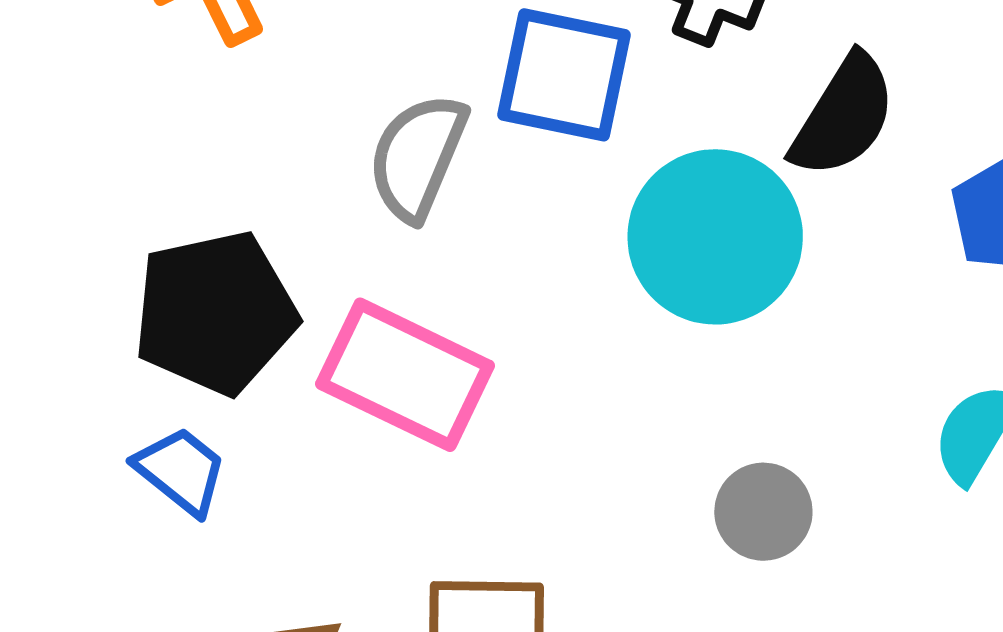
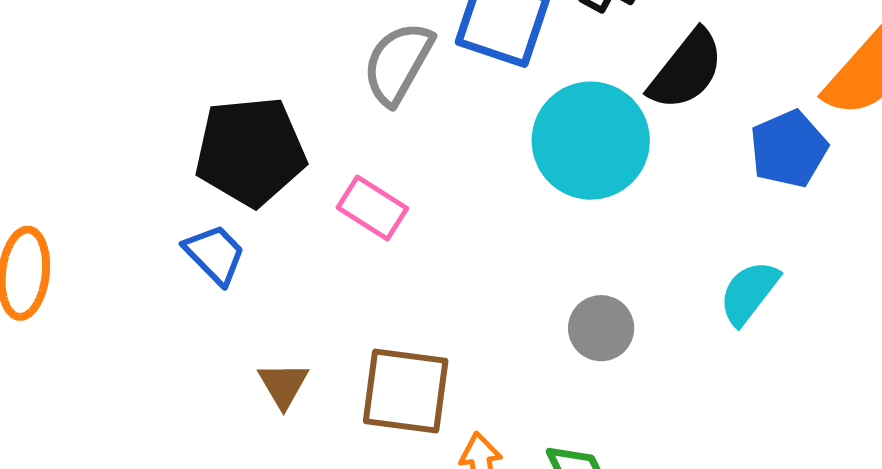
pink rectangle: (405, 375) -> (372, 208), size x0.6

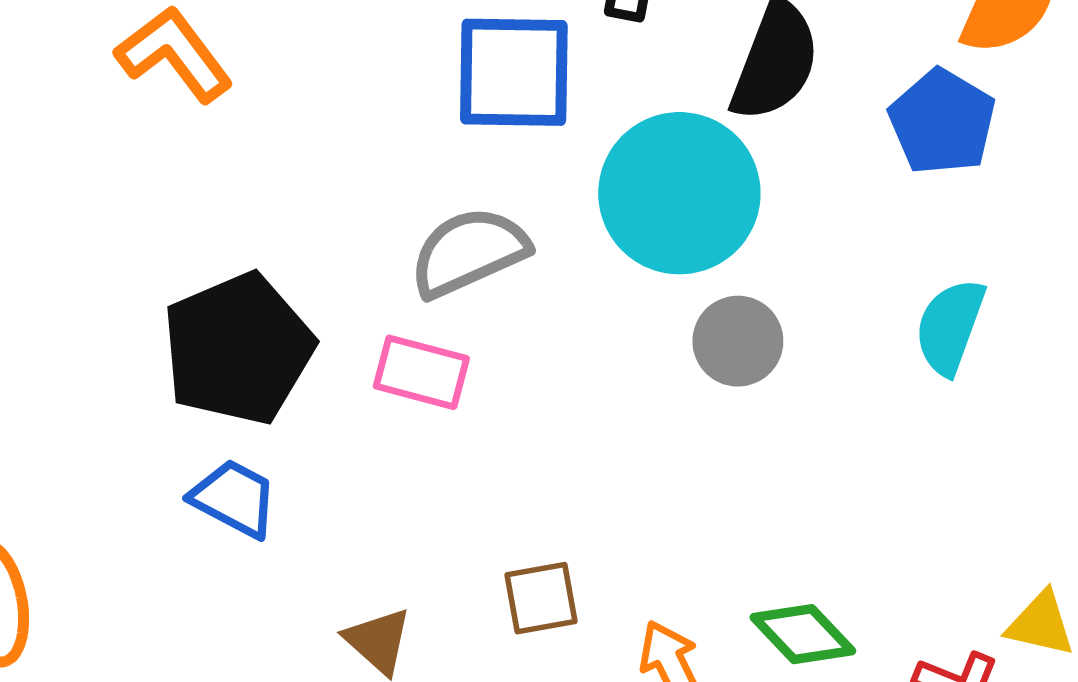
gray semicircle: (398, 63) -> (469, 252), moved, turned 54
gray circle: (601, 328) -> (738, 341), moved
brown square: (406, 391) -> (541, 598), size x0.6

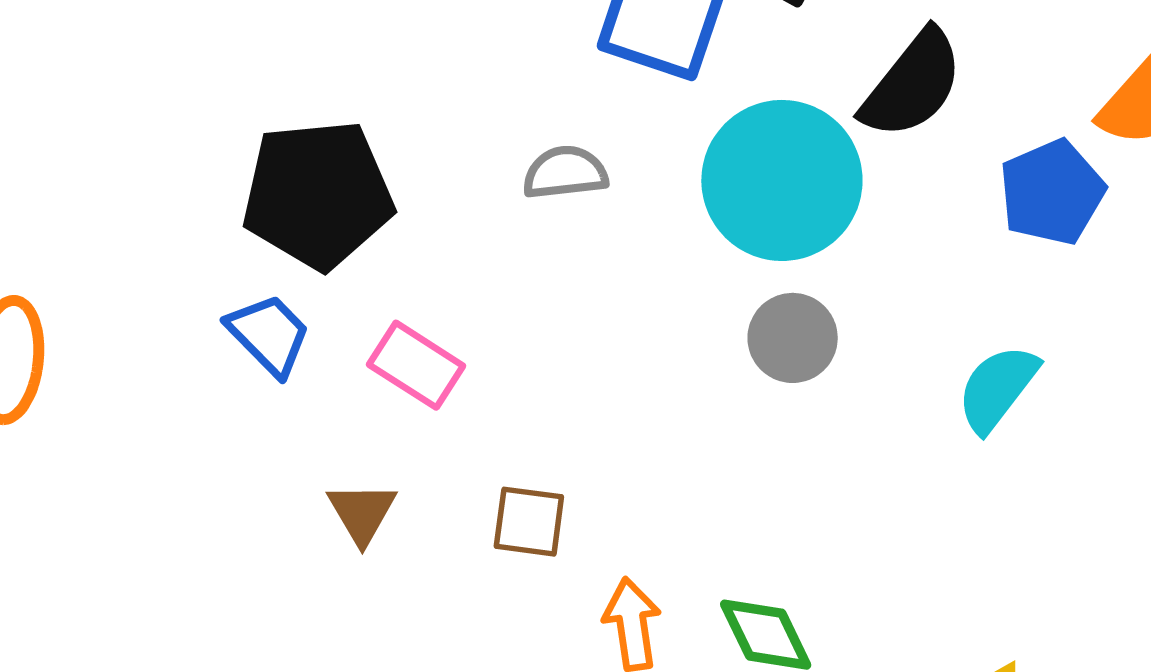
gray semicircle: (469, 252) -> (565, 173), size x0.7
pink rectangle: (421, 372) -> (416, 365), moved

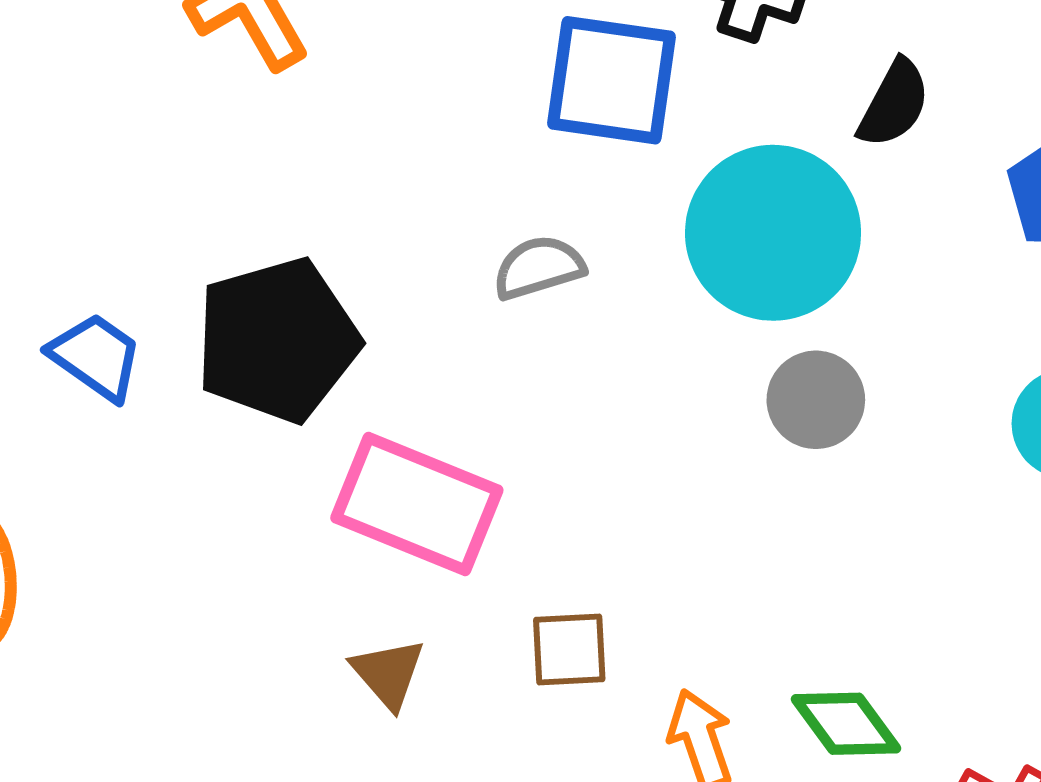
black semicircle: (912, 84) -> (894, 104), size x0.7
blue trapezoid: (269, 335) -> (96, 357), moved
pink rectangle: (416, 365) -> (417, 504), size x1.6

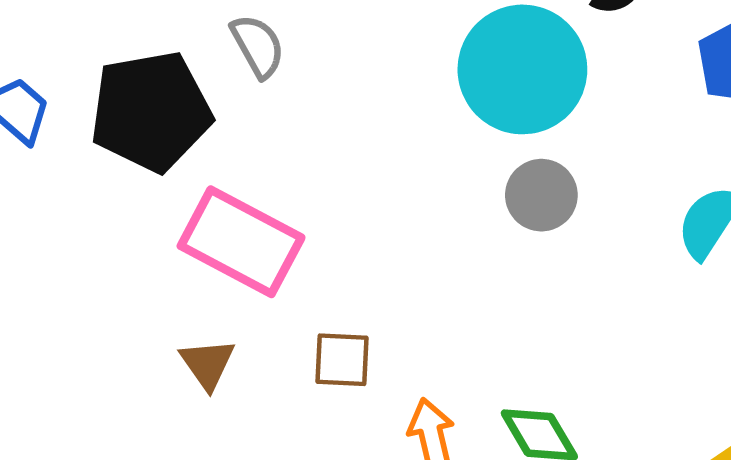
gray semicircle: (539, 267) -> (258, 46), moved, turned 72

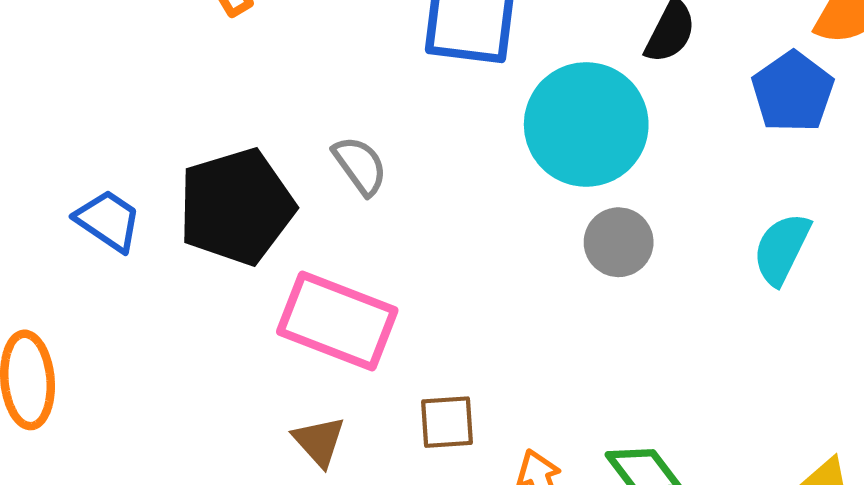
gray semicircle: (258, 46) -> (360, 166), moved

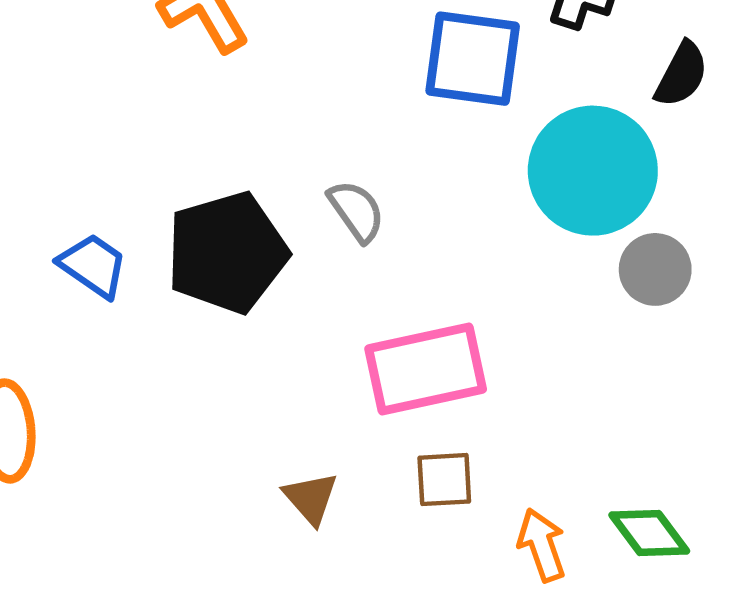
gray circle: (619, 242) -> (655, 269), moved
pink rectangle: (337, 321) -> (426, 369), moved, turned -34

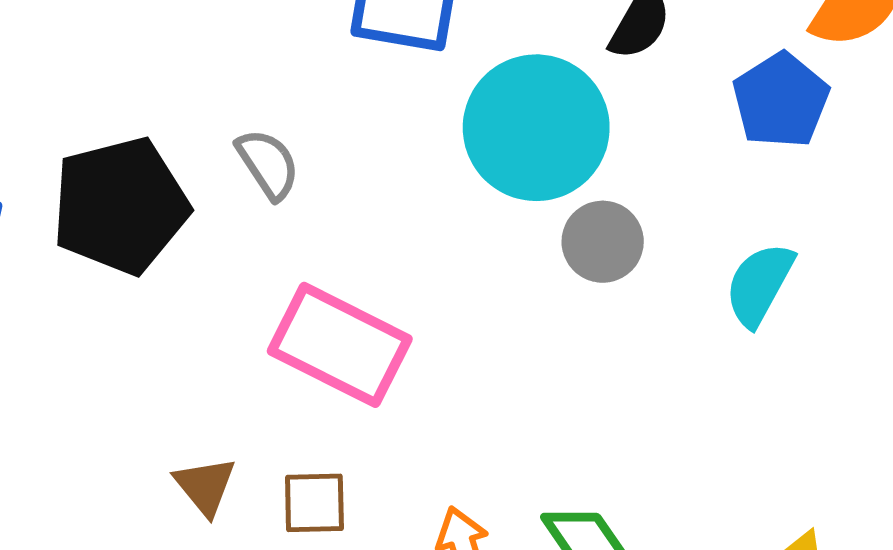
pink rectangle: (426, 369) -> (340, 345), turned 37
brown square: (444, 480) -> (314, 503), moved

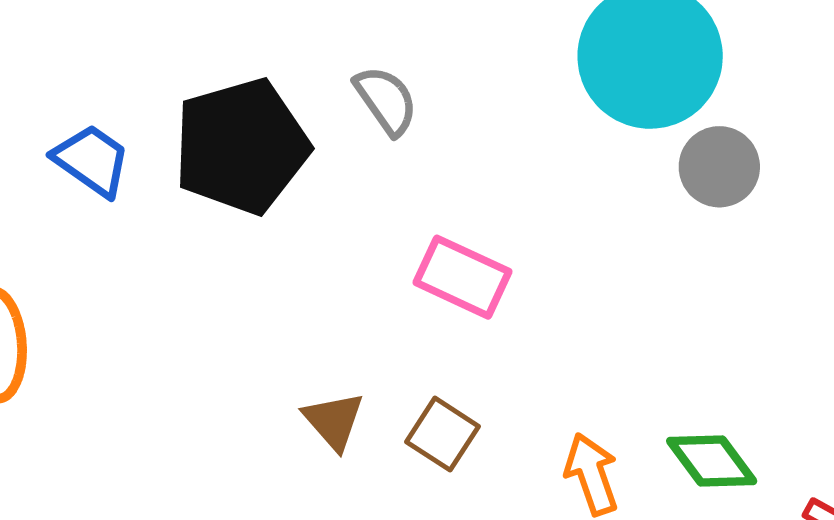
pink rectangle: (340, 345) -> (463, 277), size x0.7
brown square: (314, 503) -> (443, 434), turned 36

